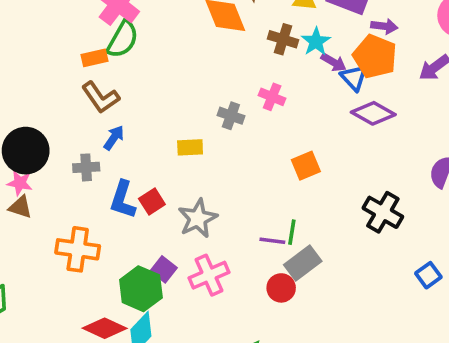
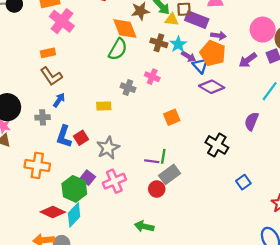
green semicircle: (123, 39) -> (118, 49), moved

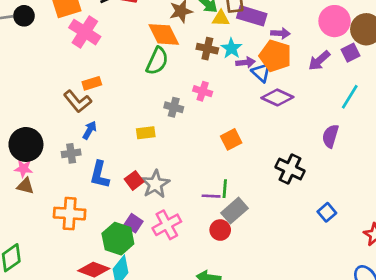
orange rectangle: (48, 53) -> (92, 83), moved
purple arrow: (189, 57) -> (245, 62), turned -32
red square: (81, 138) -> (134, 180), moved

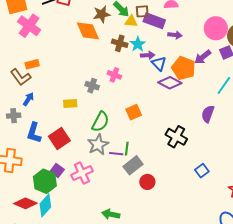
orange pentagon: (275, 56) -> (183, 68), moved
green semicircle: (157, 61) -> (100, 122), moved
red square: (134, 180) -> (59, 139), size x1.5
gray star: (155, 184) -> (98, 145), moved
red circle: (220, 230) -> (147, 182), moved

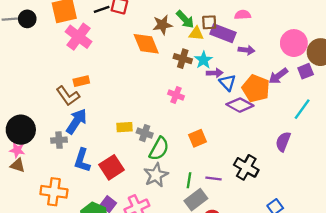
gray cross: (92, 86) -> (145, 133), moved
blue arrow: (28, 99) -> (76, 121), size x1.6
purple line: (116, 154) -> (214, 179), moved

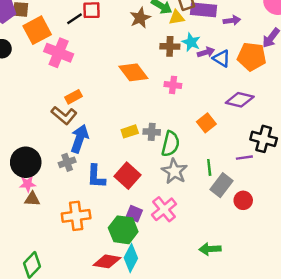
orange diamond: (146, 44) -> (133, 72), moved
purple diamond: (240, 105) -> (240, 100), moved
purple line: (214, 179) -> (244, 158), moved

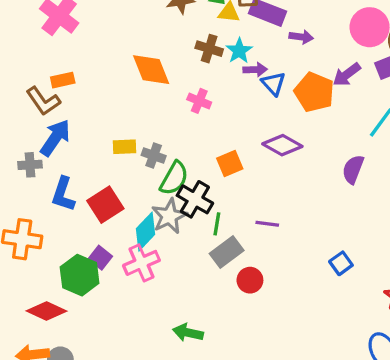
black cross: (264, 139) -> (195, 199), moved
cyan diamond: (131, 258) -> (146, 232), moved

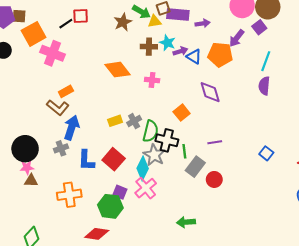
purple diamond: (282, 145) -> (210, 92), turned 60
gray cross: (154, 155) -> (134, 121), turned -32
purple semicircle: (353, 169) -> (264, 86), moved

